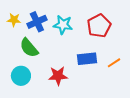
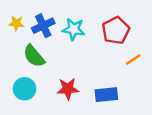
blue rectangle: (87, 59) -> (106, 95), moved
orange line: (114, 63) -> (133, 60), moved

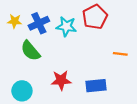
red pentagon: (116, 30) -> (95, 17), moved
orange line: (133, 60) -> (120, 54), turned 40
cyan circle: (25, 89) -> (22, 91), moved

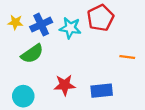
green semicircle: (30, 51) -> (32, 54), turned -85

